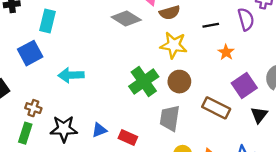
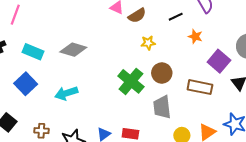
gray diamond: (126, 19) -> (73, 50), moved
cyan rectangle: (47, 21) -> (33, 52), turned -66
yellow star: (174, 45) -> (148, 43), size x0.6

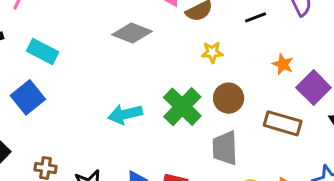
orange star: (195, 37) -> (283, 64), moved
gray diamond: (73, 50) -> (132, 33), moved
cyan arrow: (66, 93) -> (125, 114), moved

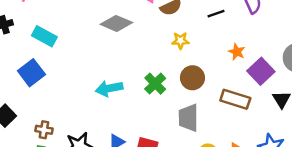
green cross: (182, 107) -> (155, 84), size x0.7

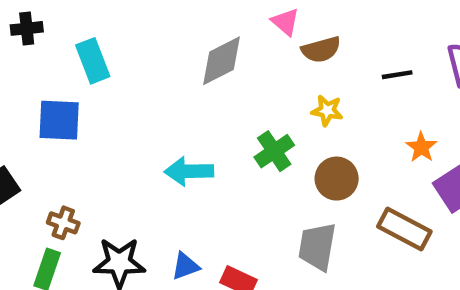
gray diamond: (116, 23) -> (222, 61), turned -60
cyan rectangle: (44, 36) -> (93, 61), turned 30
blue square: (31, 73) -> (59, 120), turned 30
green cross: (155, 84) -> (274, 151), moved

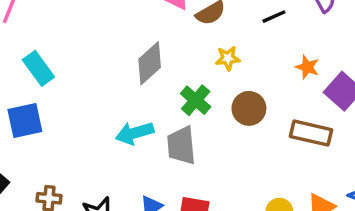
gray diamond: (222, 61) -> (150, 63), moved
gray trapezoid: (317, 247) -> (181, 145), moved

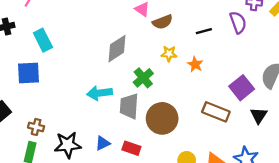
orange star: (307, 67) -> (195, 64), moved
brown circle: (249, 108) -> (162, 118), moved, size x1.4

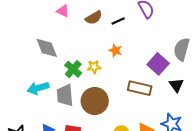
brown semicircle: (163, 22) -> (94, 18), moved
gray diamond: (117, 49) -> (47, 48), turned -70
yellow star: (169, 54) -> (94, 67), moved

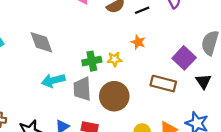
gray diamond: (47, 48) -> (41, 42), moved
green cross: (73, 69) -> (92, 61), turned 36

